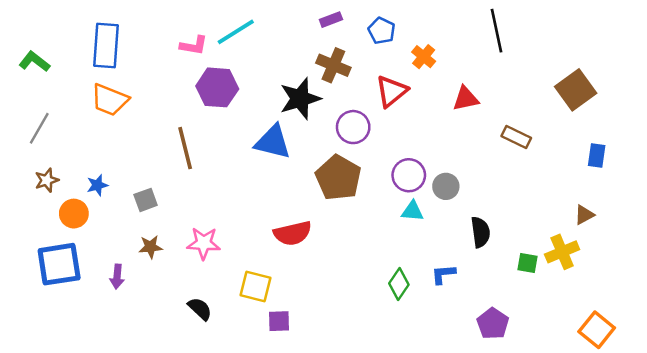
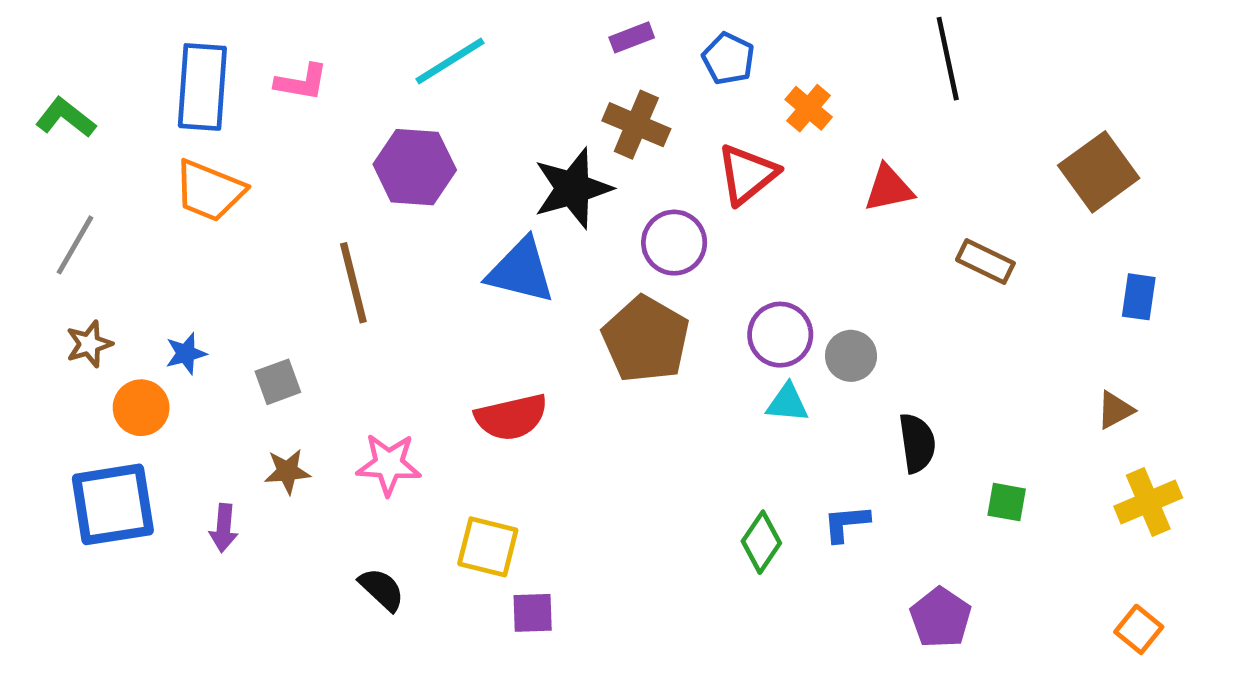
pink L-shape: (194, 45) -> (301, 82), moved
red semicircle: (293, 233) -> (511, 417), moved
yellow cross: (562, 252) -> (1148, 502), moved
orange square: (597, 330) -> (1139, 629), size x0.7

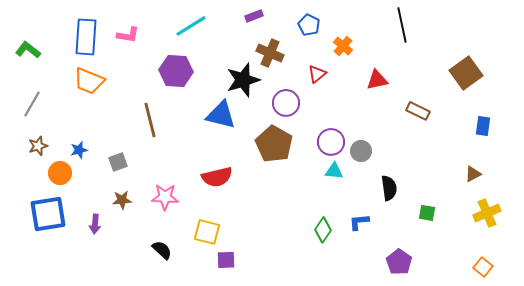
purple rectangle: (632, 37) -> (254, 16), moved
red triangle: (747, 174) -> (317, 74), size x0.7

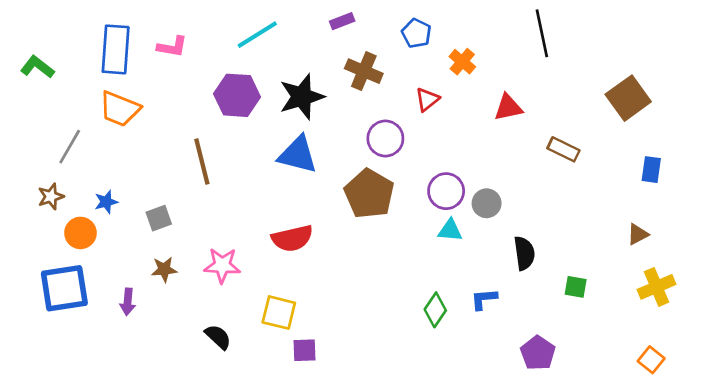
black star: (243, 80) -> (302, 97), moved
gray line: (32, 104) -> (70, 147), moved

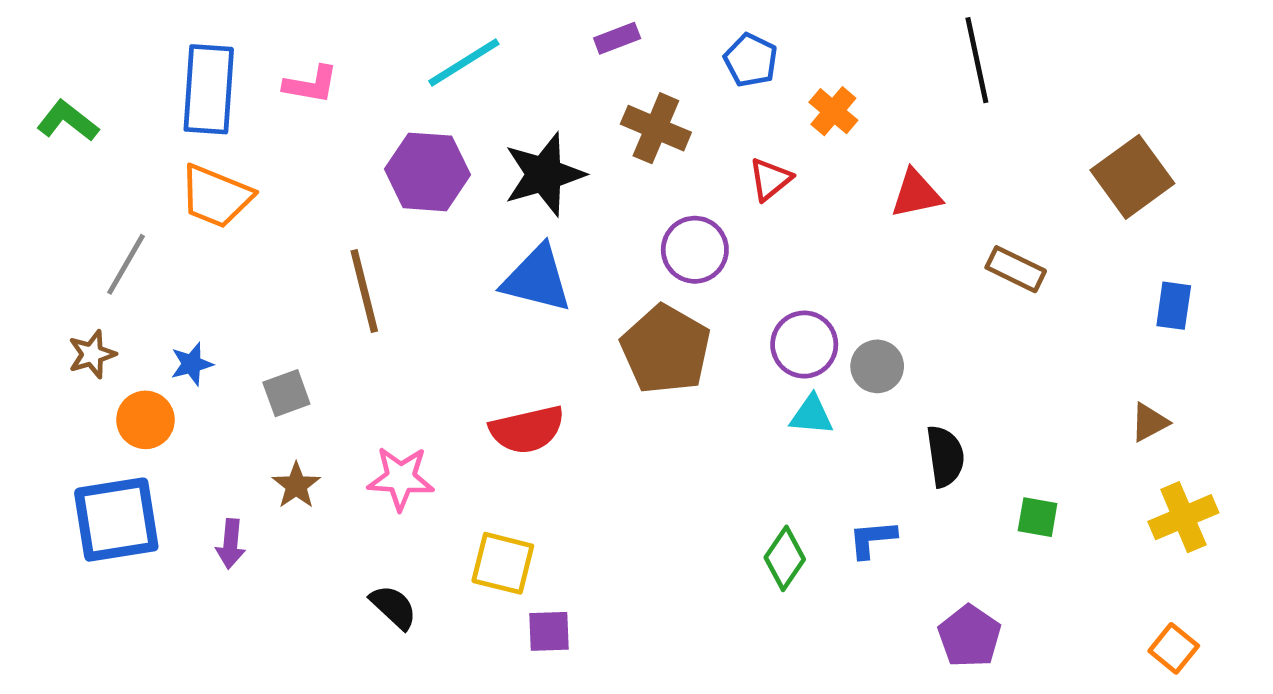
brown star: (164, 269) -> (296, 486), turned -30

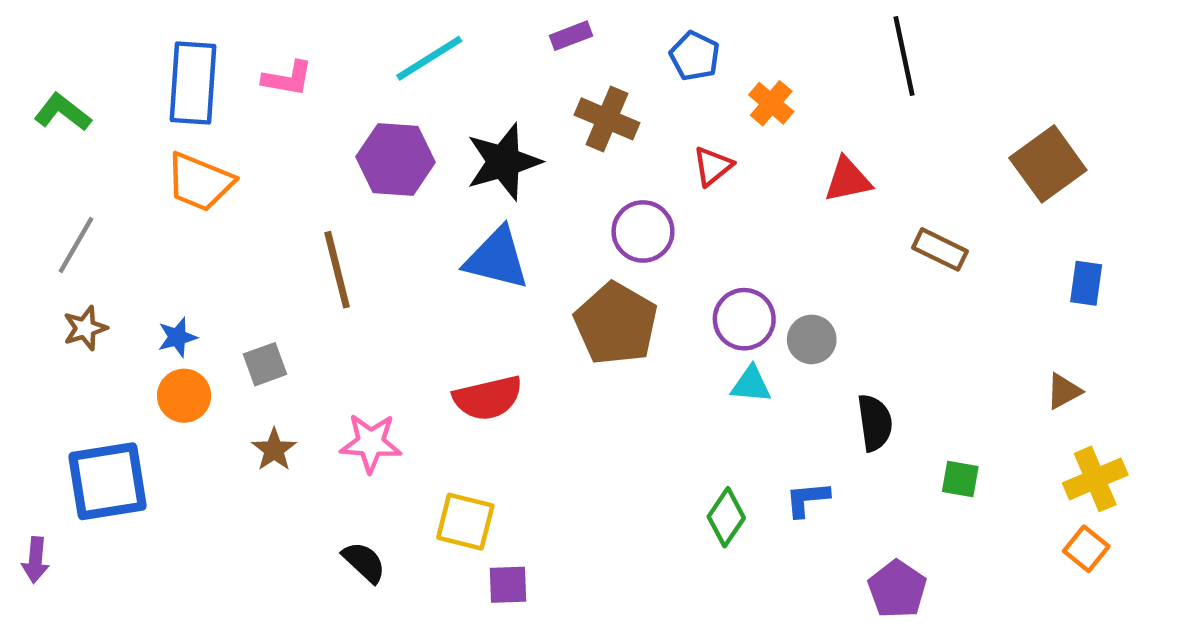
gray line: (126, 264) -> (76, 245), moved
orange circle: (145, 420) -> (184, 396), moved
purple arrow: (231, 544) -> (36, 560), moved
orange square: (1174, 648) -> (1086, 549), moved

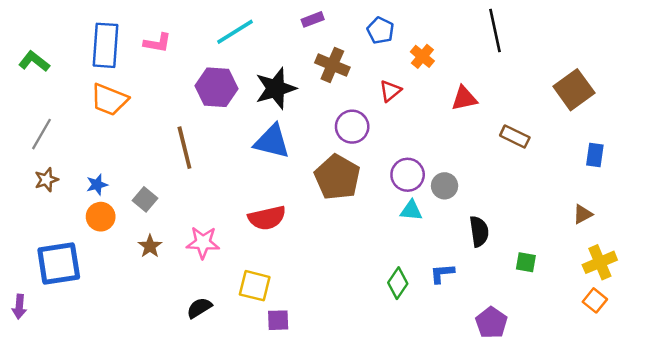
gray square: (265, 364) -> (145, 199), turned -30
black semicircle: (364, 562) -> (199, 308), turned -75

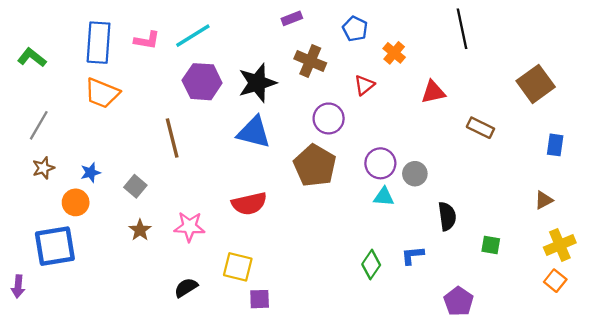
cyan line: (235, 32) -> (193, 36), moved
orange circle: (101, 217) -> (76, 202), moved

